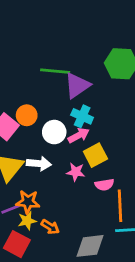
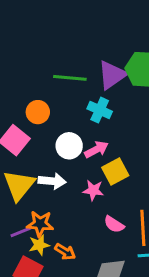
purple triangle: (77, 85) -> (112, 75), moved
orange circle: (27, 115) -> (38, 112), moved
cyan cross: (82, 116) -> (100, 110), moved
pink semicircle: (104, 185) -> (114, 224), moved, turned 42

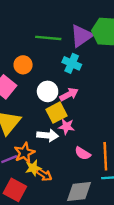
yellow square: (115, 171) -> (57, 113), moved
white arrow: (52, 181) -> (48, 135), moved
orange star: (40, 224) -> (24, 153), turned -30
yellow star: (39, 245) -> (33, 168), moved

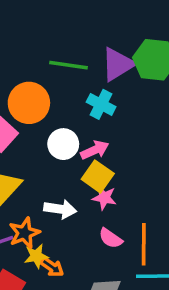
orange circle: (23, 65) -> (29, 103), size x1.5
yellow square: (57, 113) -> (98, 176), moved, turned -30
pink star: (66, 126) -> (104, 198), moved

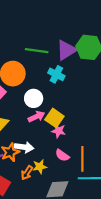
pink arrow: (95, 150) -> (36, 117), moved
white arrow: (60, 209) -> (24, 147), moved
yellow star: (36, 256) -> (40, 167), moved
orange arrow: (52, 267) -> (27, 173), turned 88

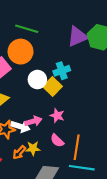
green line: (37, 51) -> (27, 29), moved
cyan cross: (56, 74) -> (62, 71), moved, turned 35
pink arrow: (36, 117) -> (33, 121), moved
yellow square: (54, 118) -> (52, 86), moved

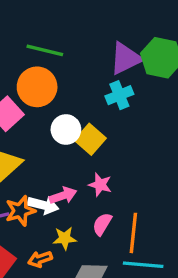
cyan cross: (62, 71) -> (119, 95), moved
pink semicircle: (57, 141) -> (102, 224), turned 80
orange arrow: (19, 152) -> (40, 259), moved, turned 32

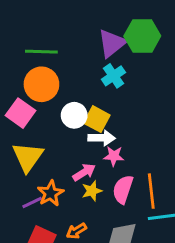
white arrow: (43, 205) -> (102, 138), moved
pink semicircle: (102, 224) -> (123, 189), size x1.4
yellow star: (65, 238) -> (92, 191), moved

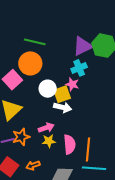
yellow square: (97, 119) -> (62, 94), turned 30
pink star: (114, 156) -> (72, 84), moved
pink semicircle: (123, 189) -> (70, 144), turned 144

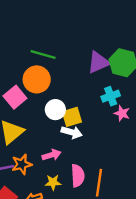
cyan cross: (79, 68) -> (111, 96), moved
pink star: (72, 84) -> (122, 113), moved
yellow star: (49, 141) -> (53, 182), moved

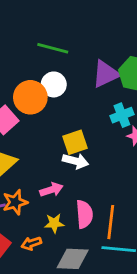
green line: (43, 55) -> (53, 48), moved
white circle: (55, 110) -> (54, 84), moved

